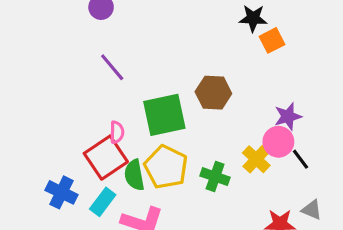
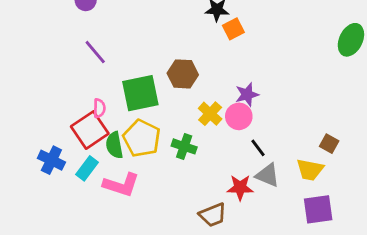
yellow cross: (256, 159) -> (210, 114), moved
black line: (301, 159) -> (258, 148), moved
gray triangle: (312, 210) -> (268, 175), size x1.4

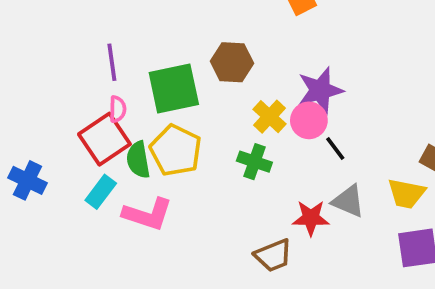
purple line: (95, 52) -> (112, 62), moved, turned 32
purple star: (247, 94) -> (320, 90), size x1.4
green cross: (184, 146) -> (254, 162), moved
black line: (258, 148) -> (335, 149), moved
blue cross: (51, 160) -> (28, 180), moved

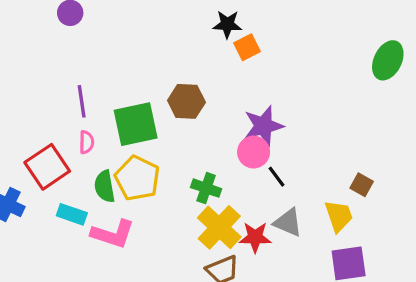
yellow cross: (269, 117) -> (219, 227), moved, size x1.5
red square: (104, 139) -> (47, 167), moved
cyan rectangle: (101, 192) -> (72, 214), turned 72
yellow trapezoid: (406, 194) -> (339, 216), turned -120

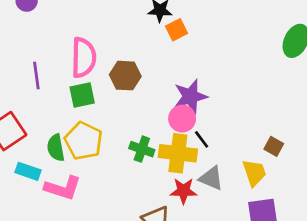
green square: (136, 124) -> (82, 95), size x0.7
pink semicircle: (87, 142) -> (84, 58), moved, size x2.0
yellow cross: (219, 227) -> (178, 153), moved, turned -36

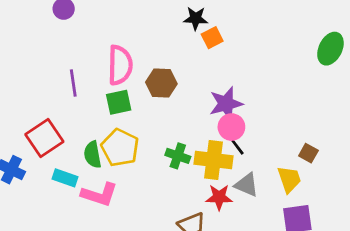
pink circle: (182, 119) -> (231, 127), moved

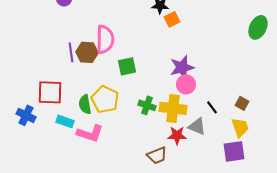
brown hexagon: (161, 83) -> (87, 52), moved
green square: (119, 102) -> (127, 66), moved
red square: (44, 138) -> (50, 92), turned 36
black line: (237, 146) -> (212, 107), moved
yellow trapezoid: (289, 179) -> (240, 127), moved

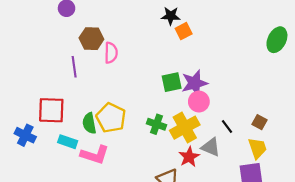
pink semicircle: (105, 39) -> (111, 53), size x0.7
brown hexagon: (87, 52) -> (91, 39), moved
green square: (127, 66) -> (172, 82), moved
yellow cross: (173, 108) -> (185, 128), turned -36
red star: (177, 135) -> (189, 157), turned -30

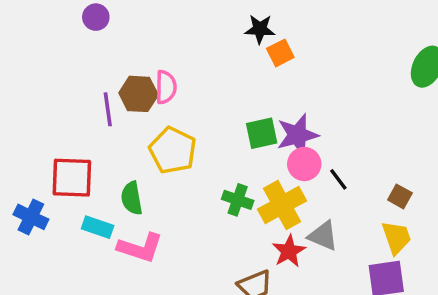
brown hexagon: (91, 39) -> (139, 94), moved
yellow pentagon: (111, 118) -> (173, 150), moved
black line: (227, 126) -> (338, 179), moved

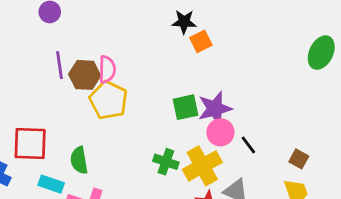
purple line: (108, 109) -> (60, 65), moved
yellow pentagon: (173, 150) -> (109, 100), moved

